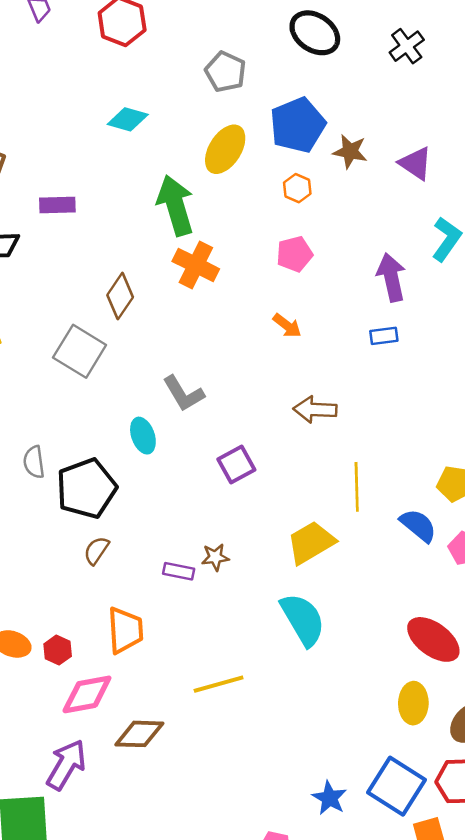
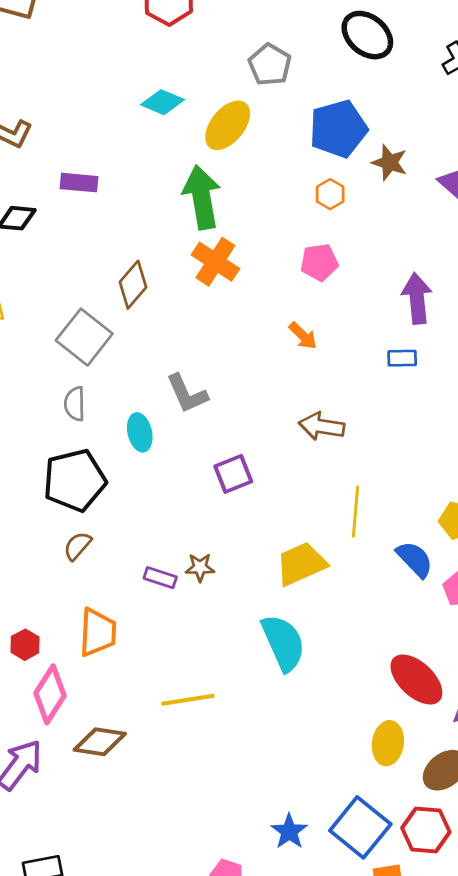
yellow ellipse: (225, 149) -> (228, 125), moved
gray semicircle: (34, 462) -> (75, 404), moved
pink diamond: (87, 694) -> (50, 694), turned -54

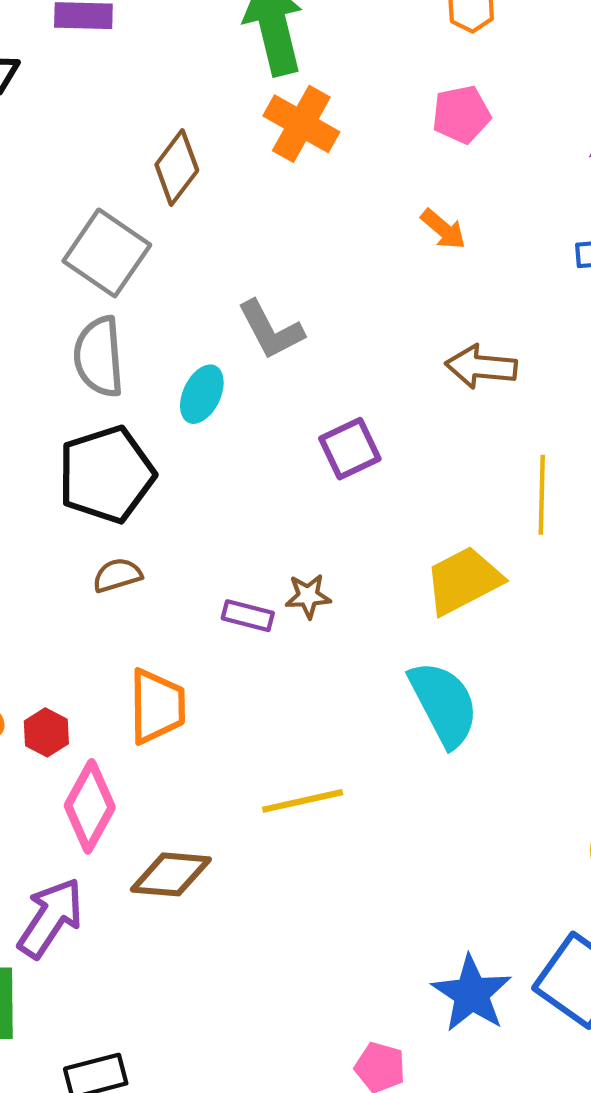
gray semicircle: (75, 404) -> (99, 357), size x1.5
cyan ellipse: (140, 432) -> (202, 394), turned 42
brown semicircle: (77, 546) -> (117, 575), turned 36
blue star: (289, 831) -> (472, 994), size x1.4

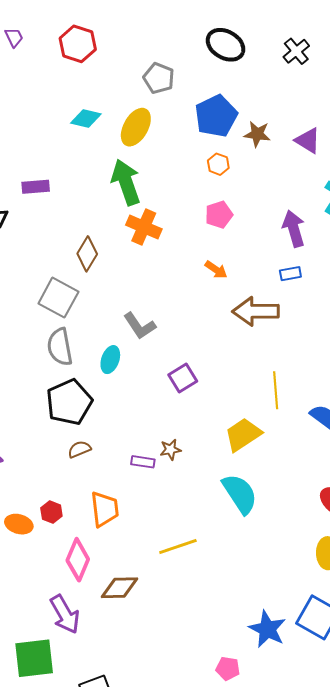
brown arrow: (481, 367) -> (256, 311), moved, size x1.4
red hexagon: (46, 732) -> (51, 512), moved
purple arrow: (51, 918) -> (65, 614), turned 123

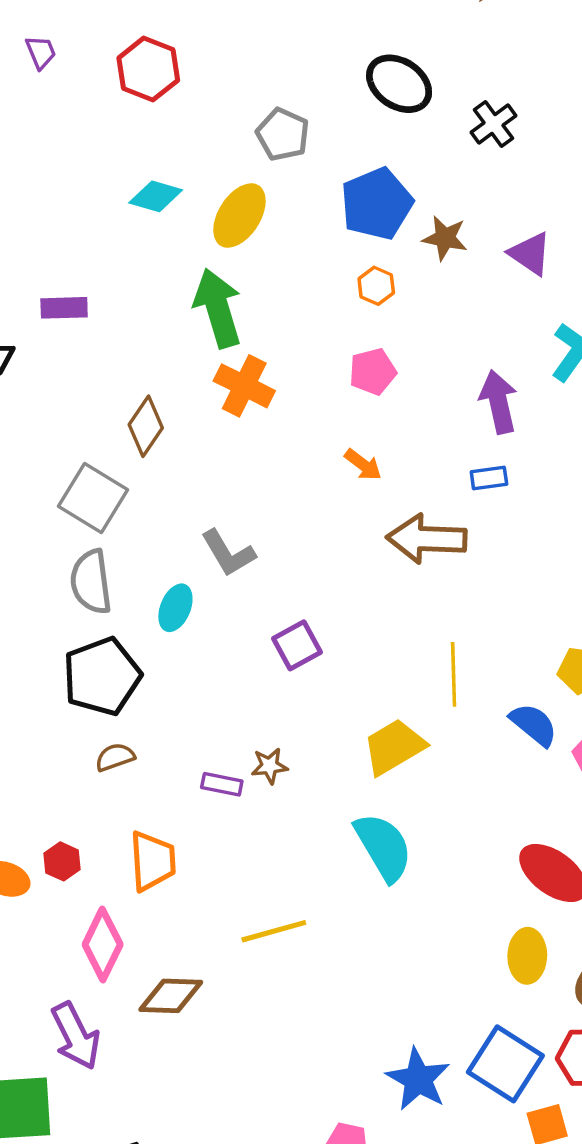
black cross: (296, 51) -> (494, 124), moved

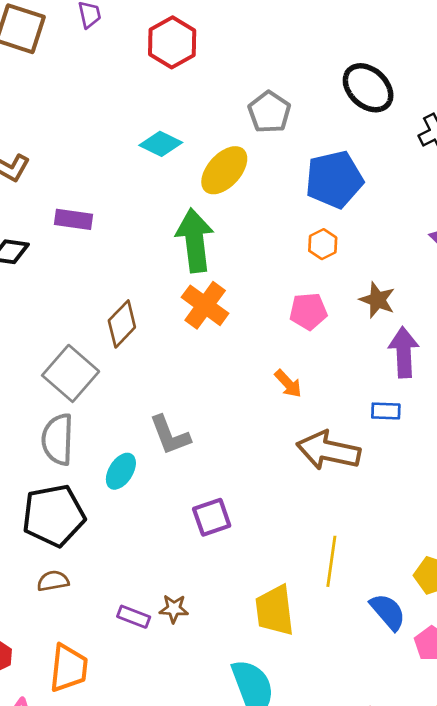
brown star: (445, 238) -> (377, 300), moved
yellow trapezoid: (394, 747) -> (275, 610), turned -76

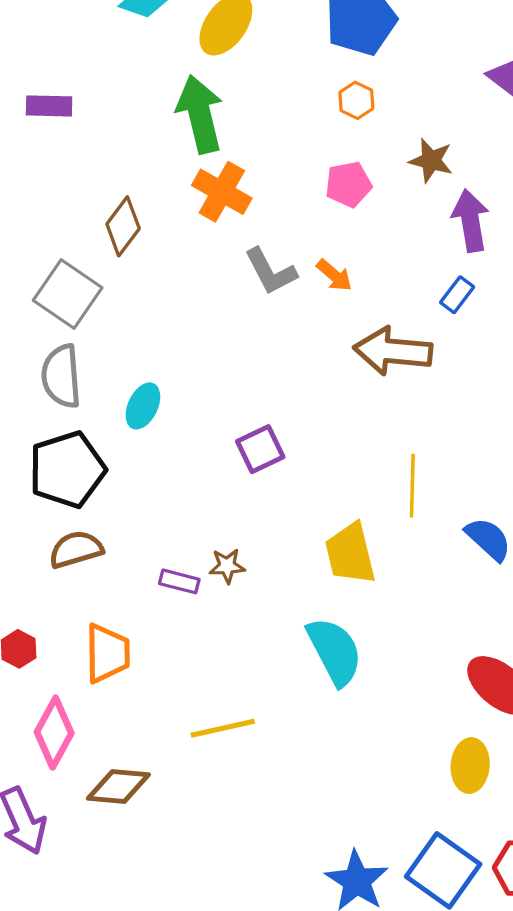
blue rectangle: (386, 411) -> (457, 295), turned -48
gray L-shape: (170, 435) -> (271, 271), moved
brown semicircle: (53, 581) -> (76, 549), size x1.4

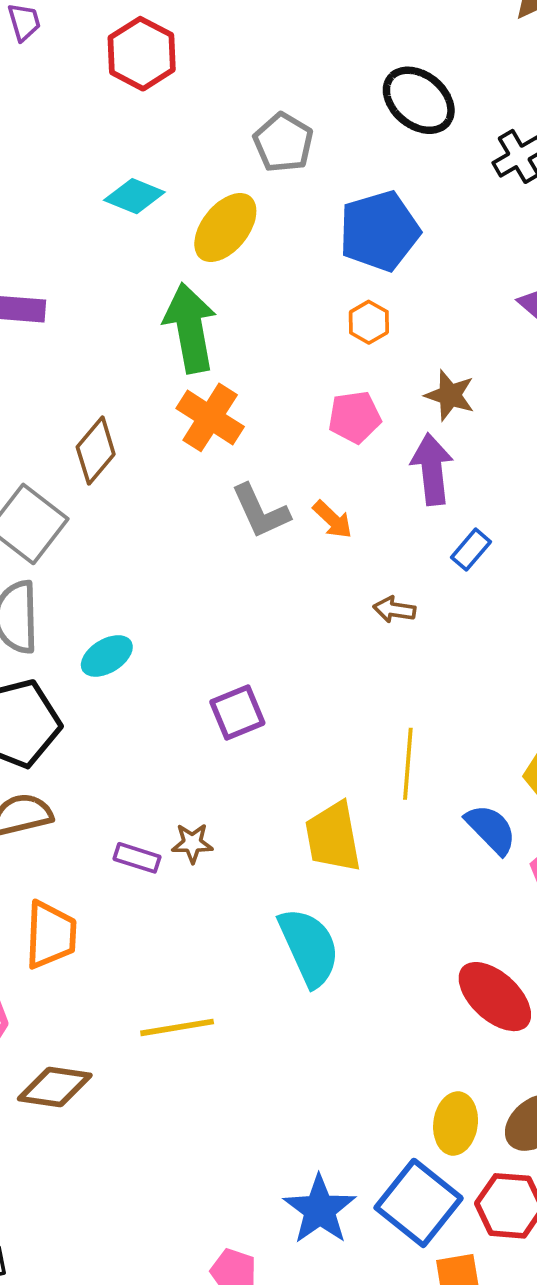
purple arrow: (470, 221) -> (432, 469), moved
brown arrow: (393, 351) -> (394, 610), size x0.5
cyan ellipse: (143, 406) -> (107, 656), turned 30
yellow ellipse: (470, 766) -> (456, 1124), moved

